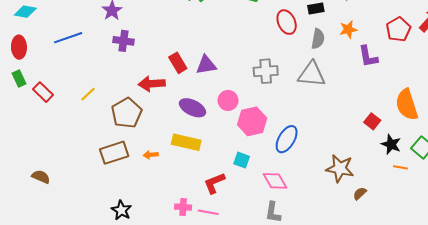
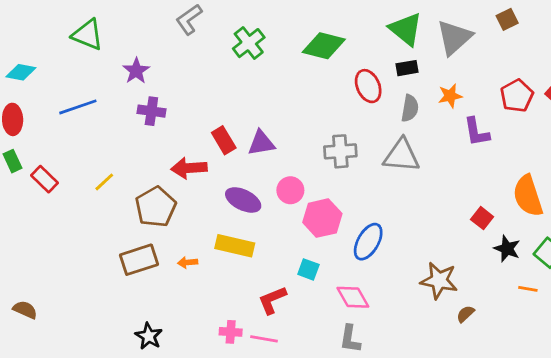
orange line: (400, 167) -> (528, 289), moved
brown semicircle: (41, 177) -> (25, 310), moved

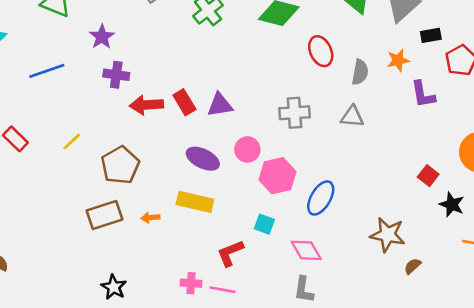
black rectangle: (407, 68) -> (431, 35), moved
gray triangle: (402, 156) -> (352, 117), size x0.7
red arrow: (189, 168) -> (146, 105), moved

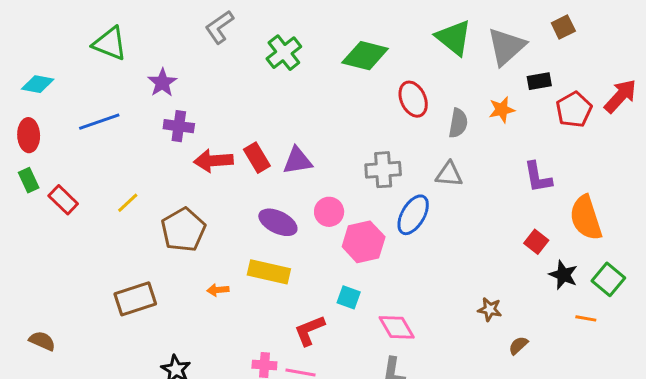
purple L-shape: (423, 94) -> (538, 177), moved
blue ellipse: (321, 198) -> (413, 215), moved
brown rectangle: (104, 215) -> (135, 299), moved
brown star: (388, 235) -> (490, 309), size x0.6

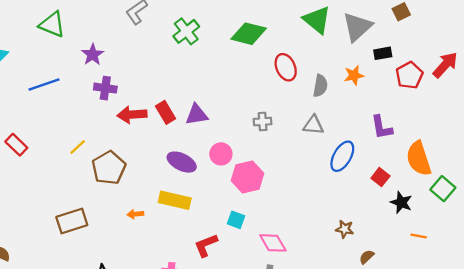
gray cross: (383, 170) -> (263, 122), size x0.7
yellow line: (128, 203) -> (78, 147), moved
blue ellipse: (413, 215) -> (342, 156), moved
green square: (608, 279) -> (443, 189), moved

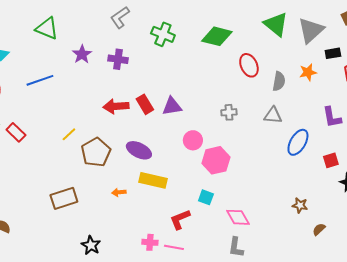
green cross: (186, 31) -> (163, 34), turned -30
purple cross: (105, 88) -> (118, 59), moved
purple ellipse: (182, 162) -> (139, 150), moved
red square: (380, 177) -> (331, 160), turned 35

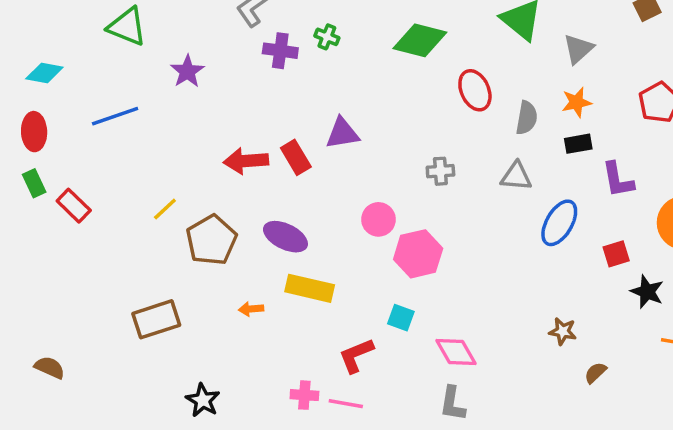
gray triangle: (311, 30) -> (578, 49), moved, size x0.7
green cross: (163, 34) -> (327, 37), size x0.6
black rectangle: (333, 53) -> (578, 144), moved
purple cross: (118, 59) -> (280, 51), moved
purple triangle: (172, 106) -> (342, 133), moved

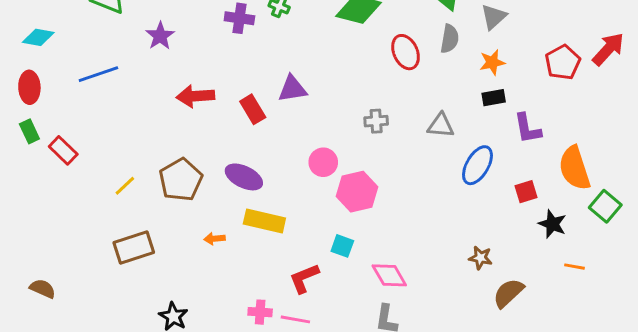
gray semicircle: (527, 118) -> (450, 39), moved
red arrow: (246, 161) -> (195, 96), moved
yellow line: (165, 209) -> (125, 186), moved
brown semicircle: (595, 373) -> (508, 293), size x1.6

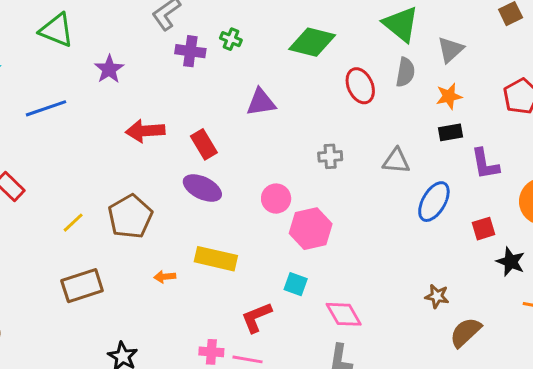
purple triangle: (292, 89) -> (261, 102), moved
purple ellipse: (244, 177) -> (202, 188), moved

